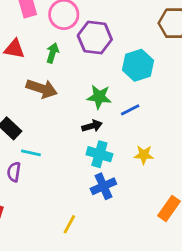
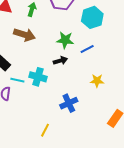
cyan cross: (99, 154) -> (38, 77), moved

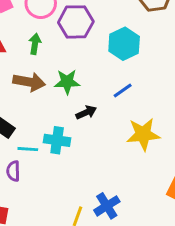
green star: (65, 40) -> (67, 82), moved
yellow star: (97, 81) -> (143, 134), size x1.6
blue cross: (69, 103) -> (107, 206), moved

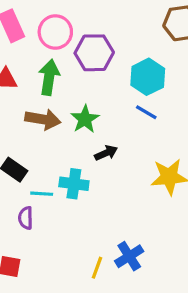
green arrow: (35, 44) -> (49, 77), size x1.5
green star: (67, 82) -> (85, 119), turned -30
blue line: (123, 91) -> (146, 112), moved, turned 66

